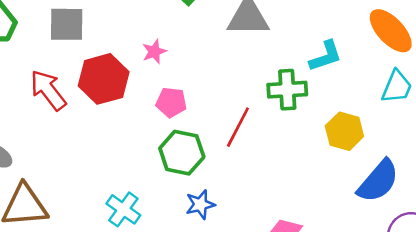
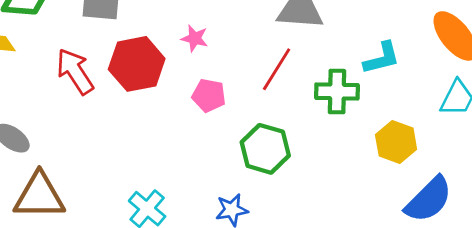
pink star: (154, 52) -> (195, 38), turned 30
red line: (238, 127) -> (277, 69), moved
green hexagon: (182, 153) -> (265, 149), moved

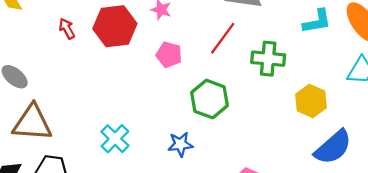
cyan L-shape: (382, 58) -> (317, 21), moved
red arrow: (75, 71) -> (67, 29), size x0.6

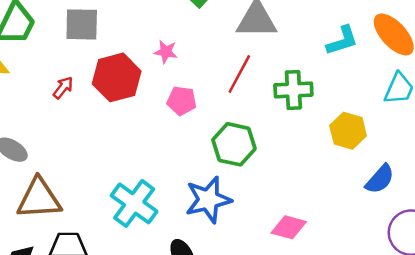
red arrow: (67, 29) -> (63, 88), turned 75
cyan cross: (115, 139) -> (134, 203), size x1.4
blue star: (180, 144) -> (208, 200), size x1.6
blue semicircle: (333, 147) -> (380, 179), size x0.7

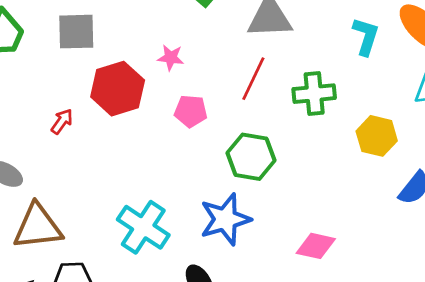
cyan L-shape: (342, 41) -> (366, 36), turned -52
red arrow: (63, 88) -> (62, 121), moved

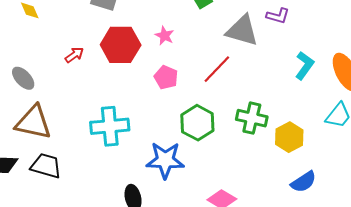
green cross: (314, 94) -> (252, 118), moved
cyan cross: (143, 227) -> (110, 126), moved, turned 33

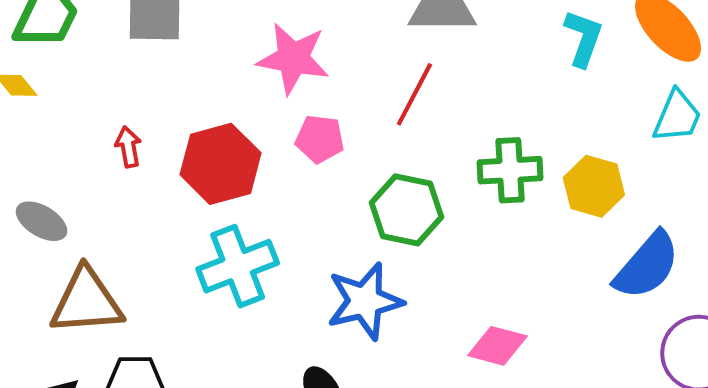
pink star: (164, 36) -> (293, 58), size x1.8
red hexagon: (121, 45) -> (221, 164), moved
red arrow: (74, 55) -> (128, 147), turned -48
blue semicircle: (304, 182) -> (647, 266), size x1.4

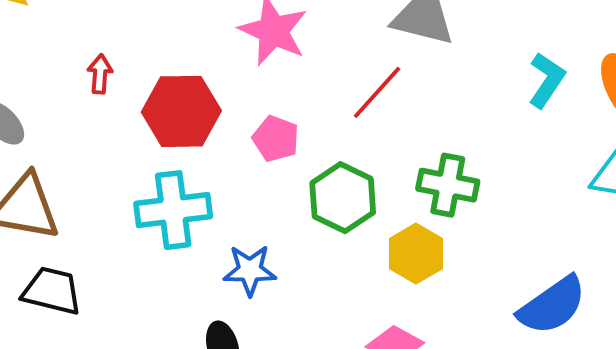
pink pentagon: (320, 139) -> (276, 139), moved
yellow hexagon: (594, 186) -> (416, 254), moved
blue star: (365, 301) -> (250, 270), moved, size x0.7

